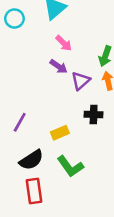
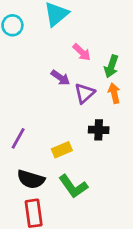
pink arrow: (64, 43) -> (82, 52), moved
black semicircle: (31, 160) -> (31, 179), turned 50

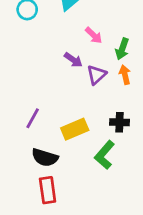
black cross: (99, 130) -> (119, 122), moved
yellow rectangle: (62, 150) -> (75, 129), size x1.4
green L-shape: (73, 186) -> (105, 155), moved, turned 76

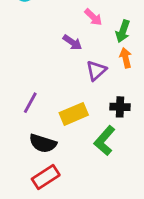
purple triangle: (96, 75) -> (96, 70), moved
red rectangle: (48, 190) -> (46, 177), turned 65

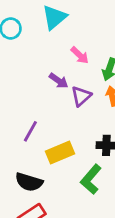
purple triangle: (96, 70) -> (81, 96), moved
purple line: (30, 103) -> (30, 131), moved

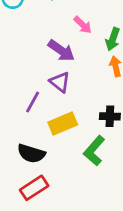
purple arrow: (59, 81) -> (61, 51), size x1.4
purple triangle: (81, 96) -> (60, 82), moved, turned -40

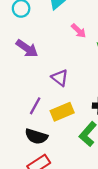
purple arrow: (61, 51) -> (27, 48), moved
purple line: (33, 102) -> (35, 106), moved

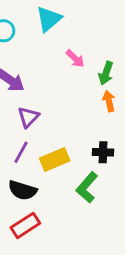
purple triangle: (60, 78) -> (28, 117), moved, turned 36

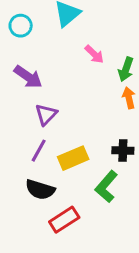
red rectangle: (25, 225) -> (64, 220), moved

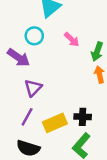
cyan circle: (21, 26) -> (34, 36), moved
black cross: (123, 151) -> (83, 117), moved

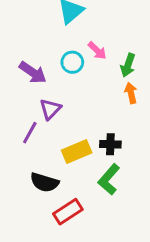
cyan circle: (34, 36) -> (72, 62), moved
purple line: (27, 117) -> (30, 133), moved

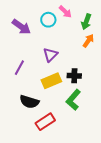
orange arrow: (131, 93) -> (88, 41), turned 48
purple triangle: (50, 109) -> (50, 55), moved

